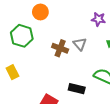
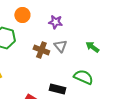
purple star: (98, 19) -> (55, 22), moved

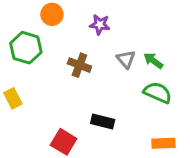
gray triangle: (60, 46) -> (126, 59), moved
green semicircle: (83, 77) -> (158, 93), moved

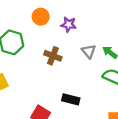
orange circle: (52, 14) -> (41, 17), moved

